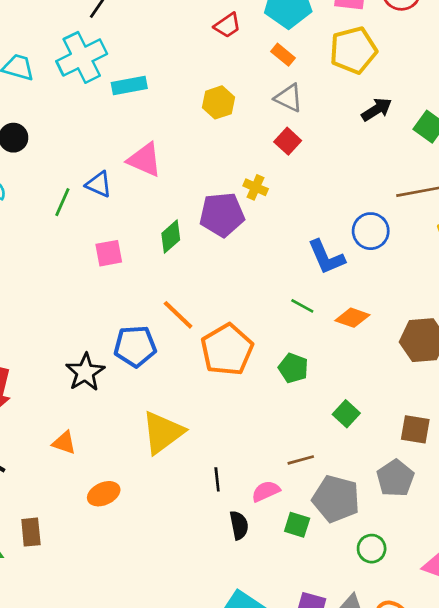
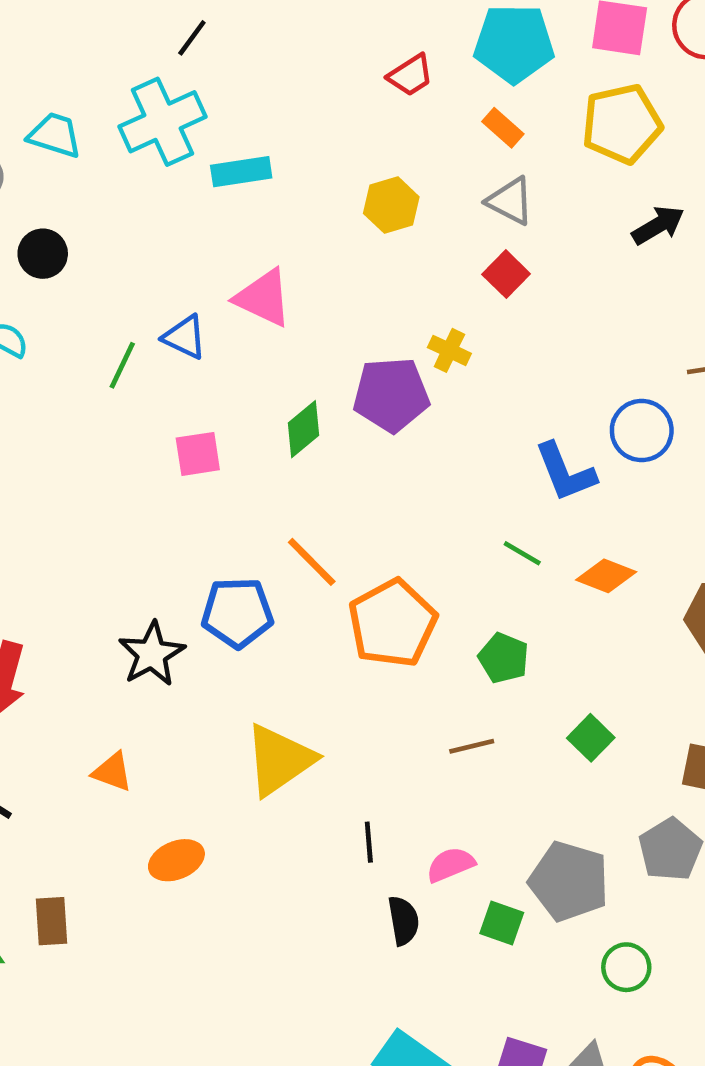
brown line: (301, 460) -> (472, 746), moved

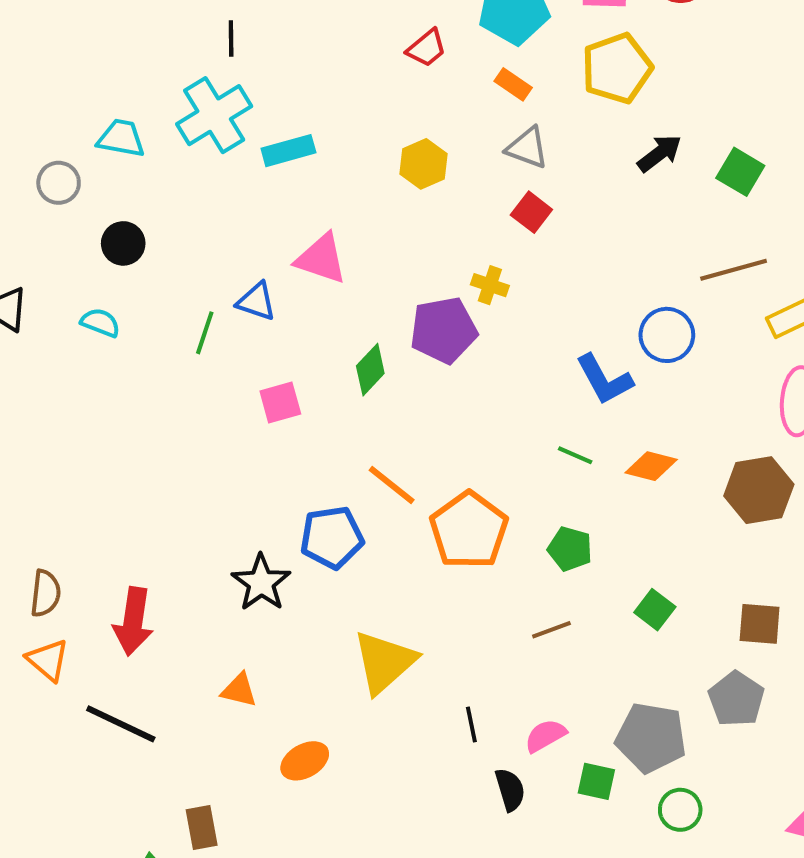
black line: (192, 38) -> (231, 39), turned -30
green circle: (626, 967) -> (680, 810), moved

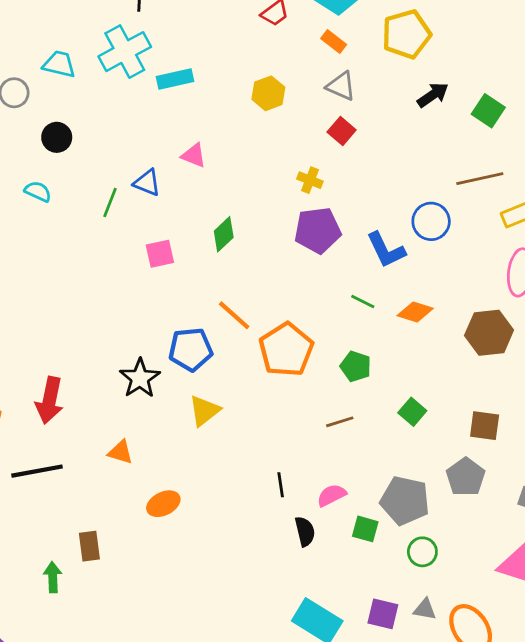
pink triangle: (321, 259) -> (194, 155), size x0.7
purple pentagon: (444, 330) -> (318, 230), moved
yellow triangle: (384, 662) -> (204, 411), moved, size x0.7
black line: (121, 724) -> (37, 471), turned -39

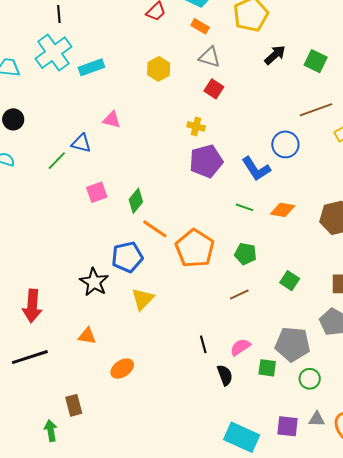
green line: (110, 203) -> (57, 161), turned 30
green diamond: (224, 234) -> (136, 201), moved

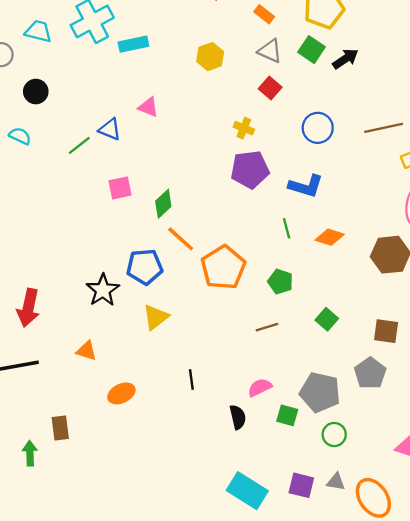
green square: (316, 61) -> (312, 50), moved
blue circle: (285, 144) -> (318, 128), moved
blue L-shape: (256, 169) -> (306, 186), turned -48
green line: (245, 207) -> (287, 228), turned 48
black line: (203, 344) -> (191, 379), moved

